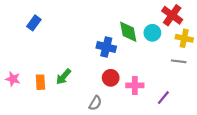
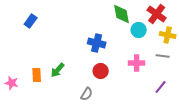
green diamond: (128, 32) -> (122, 14), moved
pink star: (13, 79) -> (12, 83), moved
pink cross: (135, 85) -> (137, 63), moved
purple line: (163, 98) -> (161, 87), moved

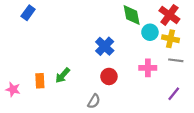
blue rectangle: (31, 21) -> (28, 13), moved
yellow cross: (168, 35) -> (170, 39), moved
blue cross: (97, 43) -> (105, 46), turned 30

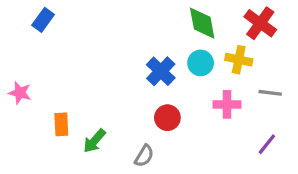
cyan circle: (150, 32) -> (201, 63), moved
yellow cross: (170, 39) -> (239, 60), moved
green arrow: (63, 75) -> (94, 141), moved
pink star: (13, 89) -> (20, 93), moved

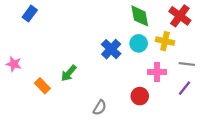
red circle: (167, 118) -> (140, 96), moved
orange rectangle: (61, 124) -> (42, 86), turned -42
green arrow: (94, 141) -> (69, 73), moved
purple line: (267, 144) -> (184, 88), moved

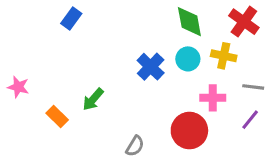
blue rectangle: (30, 14) -> (71, 18), moved
red circle: (140, 96) -> (189, 131), size x1.5

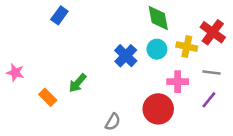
red cross: (244, 22) -> (213, 32), moved

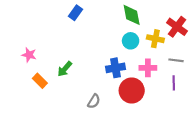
blue rectangle: (59, 15) -> (76, 13), moved
blue cross: (126, 56) -> (115, 68), moved, turned 36
pink star: (15, 73) -> (29, 55), moved
purple line: (209, 100) -> (174, 83), turned -40

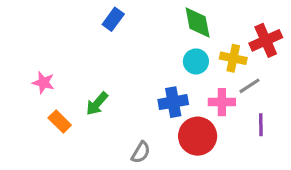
red cross: (177, 27) -> (266, 40), turned 30
gray line: (176, 60) -> (249, 86), moved, turned -40

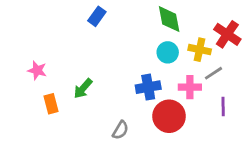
red cross: (266, 40) -> (227, 34), turned -32
orange rectangle: (60, 122) -> (51, 104), turned 30

